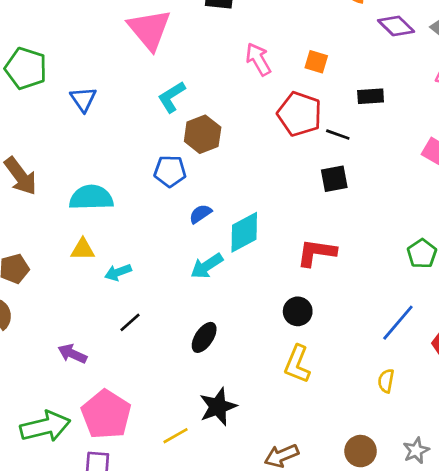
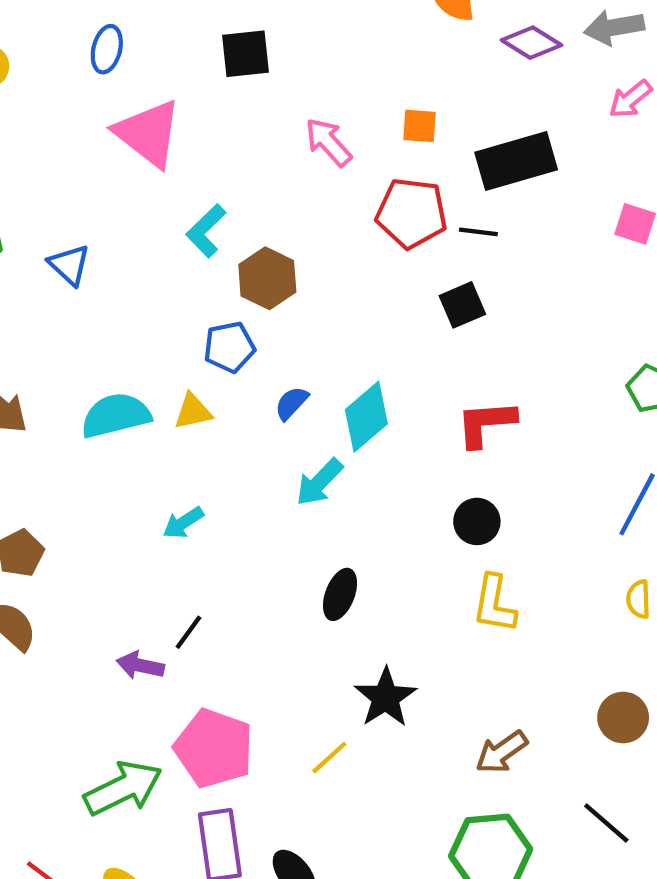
black rectangle: (371, 96) -> (516, 161), size x1.8
black square: (334, 179) -> (462, 305), moved
yellow triangle: (83, 249) -> (193, 411), moved
black line: (130, 322) -> (189, 632), moved

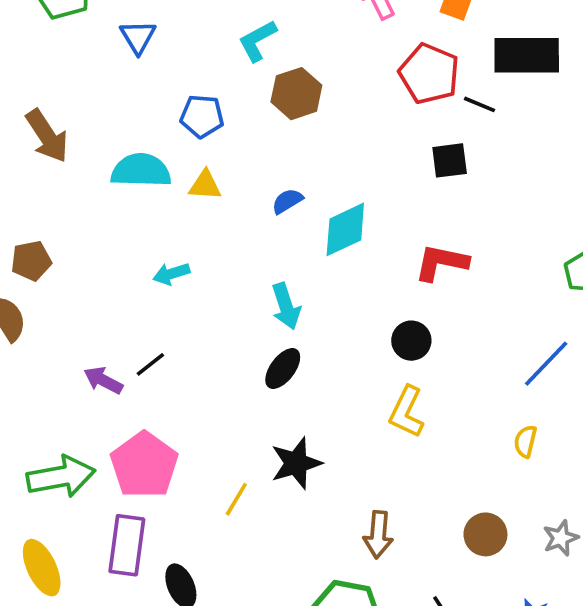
blue pentagon: (229, 347) -> (202, 116), moved
cyan arrow: (319, 482) -> (286, 306), moved, turned -78
brown arrow: (502, 752) -> (378, 535), turned -66
yellow line: (329, 758) -> (236, 499), turned -33

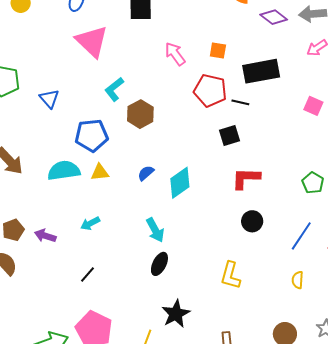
blue pentagon: (202, 116) -> (92, 135), size x1.4
red L-shape: (441, 263) -> (246, 178), moved
black circle: (411, 341) -> (252, 221), moved
purple arrow: (103, 380) -> (45, 236), moved

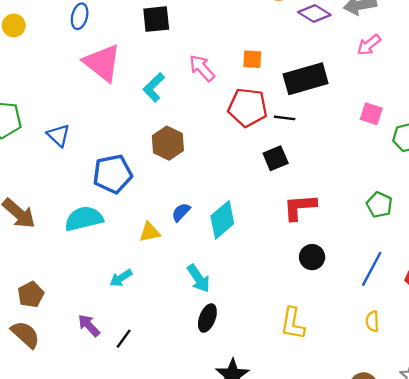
cyan L-shape: (114, 89) -> (154, 87), moved
yellow triangle: (100, 172) -> (150, 232), moved
purple arrow: (45, 236) -> (89, 325), moved, turned 35

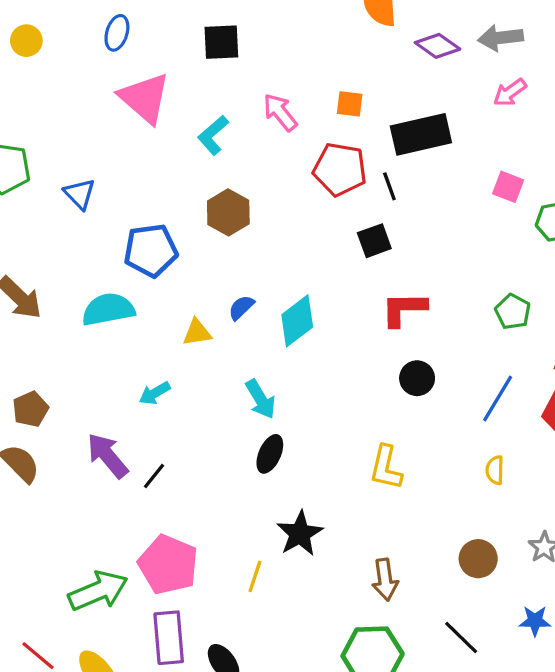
black line: (285, 118) -> (389, 186), turned 60
purple arrow: (89, 325) -> (107, 456), size x1.4

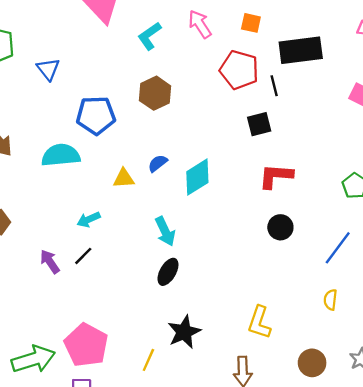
purple arrow: (107, 456) -> (50, 262), size x0.7
yellow L-shape: (386, 468) -> (259, 322), moved
black line: (154, 476) -> (83, 256), moved

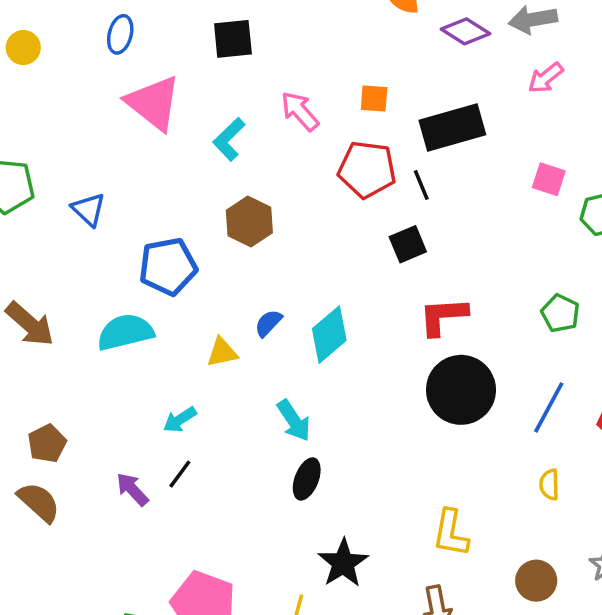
black circle: (280, 227) -> (461, 390), size x1.8

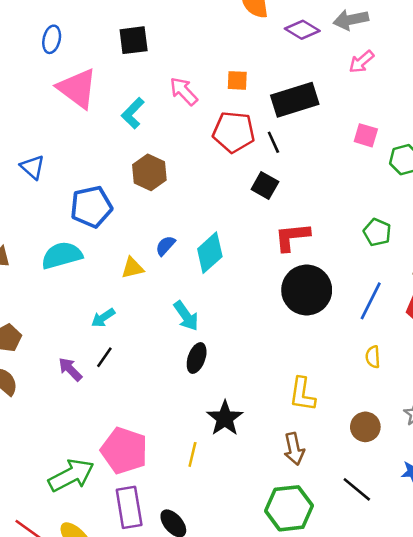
black square: (408, 244) -> (265, 185), turned -36

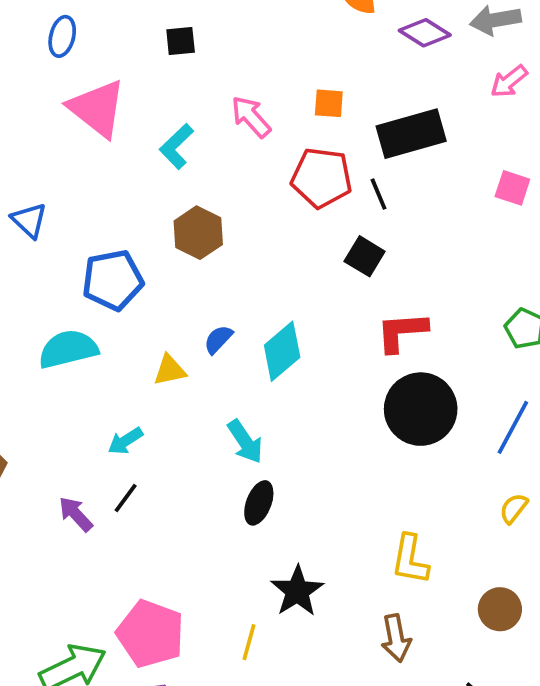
black square: (134, 40) -> (181, 41), size x0.7
yellow semicircle: (373, 357) -> (514, 508), turned 40

